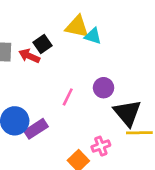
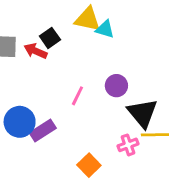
pink cross: (101, 146) -> (128, 145), moved

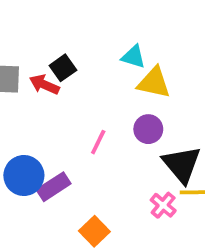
yellow triangle: (88, 19) -> (154, 83), moved
pink cross: (128, 145) -> (163, 205), turned -30
orange square: (89, 165) -> (94, 231), moved

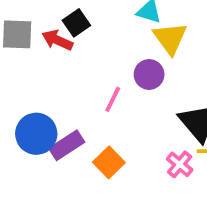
yellow triangle: (154, 83) -> (170, 38), turned 42
purple circle: (148, 129) -> (149, 74), moved
orange square: (94, 231) -> (109, 162), moved

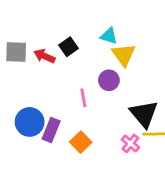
black square: (76, 23) -> (69, 47), moved
pink line: (113, 99) -> (83, 98), turned -36
purple rectangle: (67, 145) -> (51, 130), turned -35

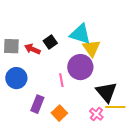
cyan triangle: (109, 36) -> (80, 34), size x1.6
purple circle: (109, 80) -> (80, 67), size x1.6
blue circle: (30, 122) -> (16, 78), moved

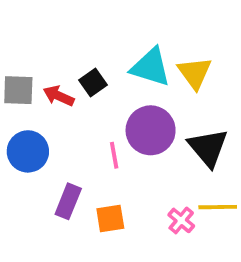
yellow triangle: (91, 48) -> (195, 73), moved
black triangle: (106, 92) -> (208, 148), moved
orange square: (59, 113) -> (110, 219), turned 35

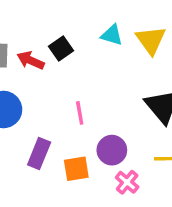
cyan triangle: (151, 67) -> (112, 35), size x0.6
purple circle: (151, 130) -> (112, 150), moved, size x0.7
pink cross: (181, 220) -> (127, 182), moved

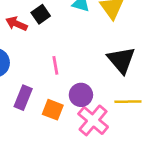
orange square: (76, 169) -> (53, 110), turned 30
pink cross: (127, 182) -> (93, 120), size x1.6

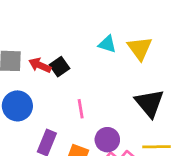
black square: (41, 14) -> (60, 67), moved

